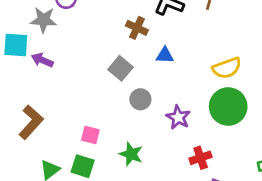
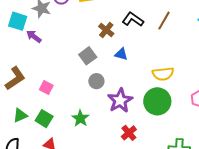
purple star: (178, 117) -> (120, 100), size x1.4
pink square: (90, 135) -> (46, 88), moved
red cross: (201, 158) -> (129, 133), turned -35

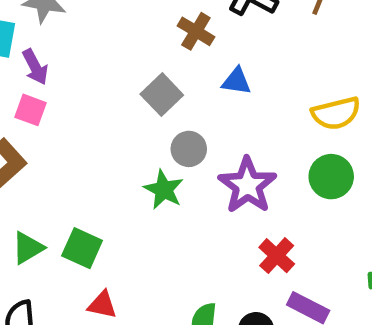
purple arrow: (34, 36) -> (35, 67), turned -147
pink square: (46, 88) -> (31, 110), moved
green circle: (157, 101) -> (331, 177), size x0.7
green star: (80, 118) -> (164, 190), moved

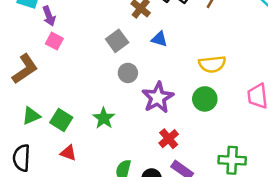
pink square: (31, 110) -> (54, 41), moved
green star: (164, 190) -> (104, 118), moved

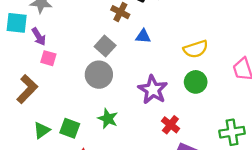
gray circle: (128, 73) -> (99, 75), moved, size x1.5

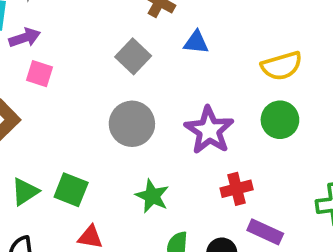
purple arrow: (39, 37) -> (25, 38), turned -78
gray circle: (99, 75) -> (132, 124), moved
green star: (108, 119) -> (152, 196), moved
red cross: (170, 125) -> (237, 189), turned 36

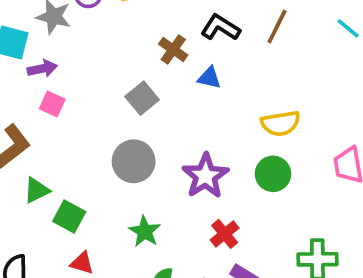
blue triangle: (196, 42) -> (209, 78), moved
red cross: (237, 189) -> (225, 234), turned -32
green triangle: (25, 192) -> (37, 190), moved

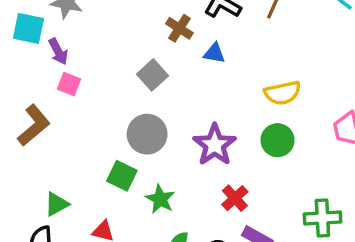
purple arrow: (42, 69) -> (58, 51), turned 76
green triangle: (37, 190) -> (57, 204), moved
green square: (69, 216) -> (122, 176), moved

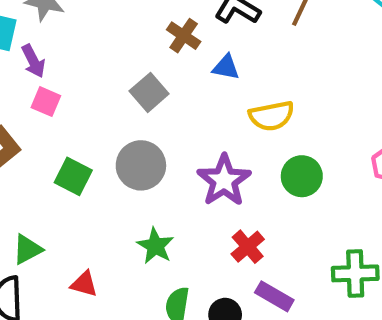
yellow semicircle: (282, 93) -> (272, 116), moved
green square: (122, 176) -> (73, 176), moved

